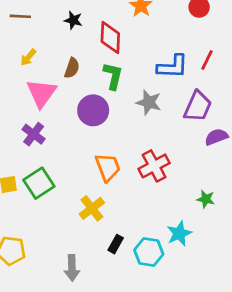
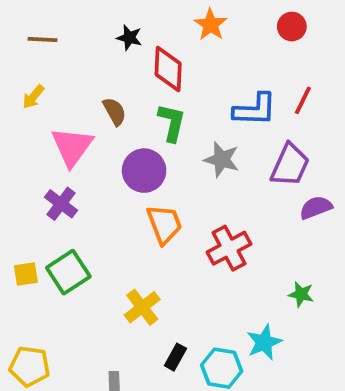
black star: (73, 20) -> (129, 38), moved
yellow arrow: (28, 57) -> (33, 97), moved
brown semicircle: (72, 68) -> (115, 111), turned -48
orange trapezoid: (108, 167) -> (164, 224), moved

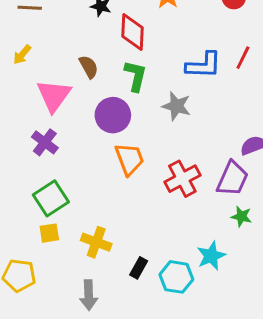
purple trapezoid: (290, 165) -> (232, 179), moved
yellow square: (26, 274) -> (49, 233), moved
yellow cross: (142, 307) -> (96, 242), moved, turned -32

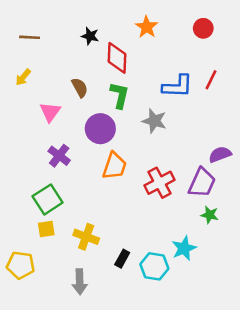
pink triangle: (54, 95) -> (50, 112), size x0.7
purple cross: (45, 142) -> (59, 156), moved
orange trapezoid: (130, 159) -> (114, 166), turned 40

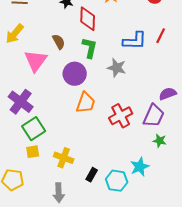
yellow arrow: (23, 77) -> (15, 34), size x1.5
pink triangle: (50, 112) -> (36, 61), size x1.4
purple cross: (59, 156) -> (21, 102), moved, size x1.4

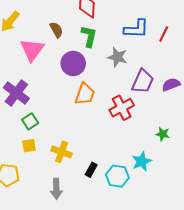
red line: (161, 36) -> (164, 34), moved
purple trapezoid: (154, 116) -> (143, 81), moved
green square: (34, 129) -> (30, 121), size x0.7

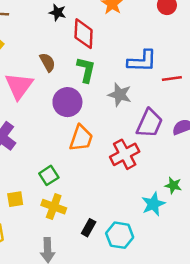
red line: (164, 34) -> (172, 78), moved, turned 56
green square: (30, 121) -> (49, 175), moved
cyan star: (142, 161) -> (153, 204), moved

